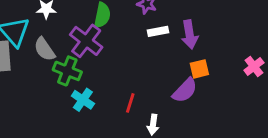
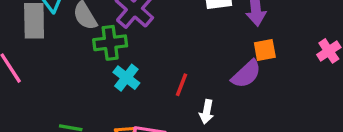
green cross: (67, 71) -> (110, 43), turned -32

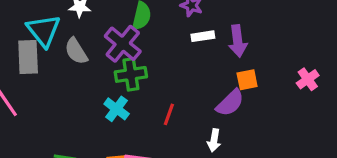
green cross: (110, 43) -> (131, 74), moved
white arrow: (207, 112) -> (214, 140), moved

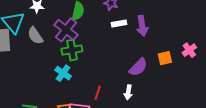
orange square: (247, 80) -> (165, 58), moved
red line: (169, 114) -> (98, 93), moved

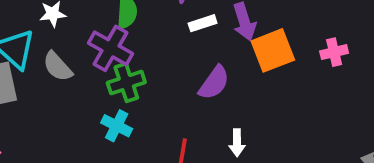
pink cross: (189, 50) -> (334, 52), turned 32
orange square: (165, 58) -> (273, 50), moved, size x1.6
purple semicircle: (138, 67) -> (214, 83), moved

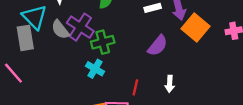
purple cross: (111, 48) -> (80, 27), moved
orange square: (273, 50) -> (195, 27), turned -32

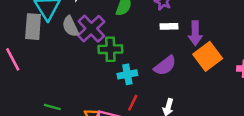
cyan cross: (95, 69) -> (127, 74), moved, turned 36

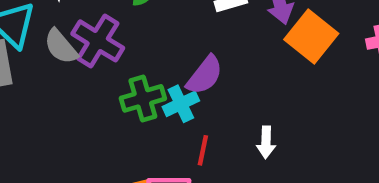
green cross: (110, 49) -> (143, 98), moved
purple semicircle: (165, 66) -> (205, 75), moved

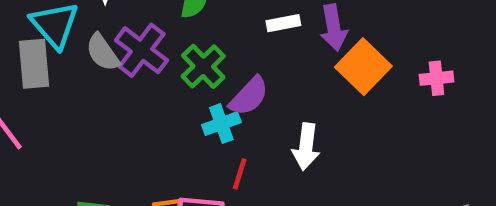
green cross: (143, 98) -> (203, 66), moved, turned -33
white arrow: (266, 142) -> (306, 147), moved, size x1.4

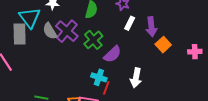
white rectangle: (283, 23) -> (130, 23), turned -56
orange square: (363, 67) -> (163, 45), size x0.7
cyan cross: (221, 124) -> (99, 77), moved, turned 35

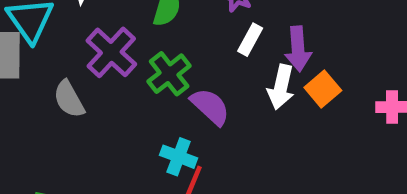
gray semicircle: (50, 31) -> (69, 99), moved
purple semicircle: (112, 54) -> (210, 107), turned -96
white arrow: (136, 78) -> (281, 87), moved

